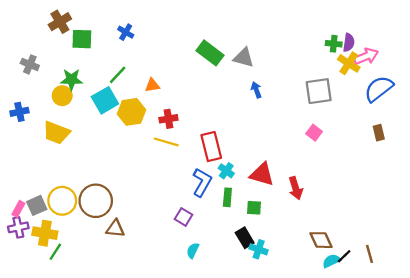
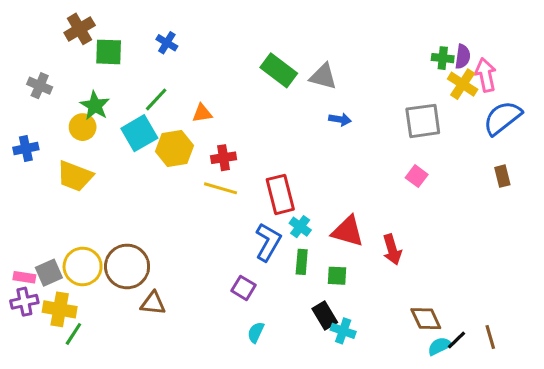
pink arrow: (366, 56) -> (486, 75), turned -80
green star: (71, 80) -> (95, 106), turned 30
blue arrow: (256, 90) -> (340, 119), turned 119
pink rectangle: (18, 209) -> (24, 277), turned 70

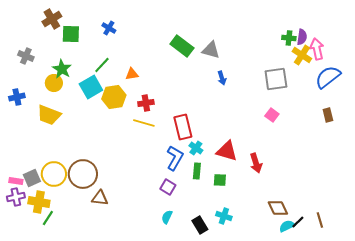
blue arrow: (340, 119) -> (222, 78), turned 64
purple square: (243, 288) -> (168, 187), moved
black rectangle: (325, 316) -> (200, 225), moved

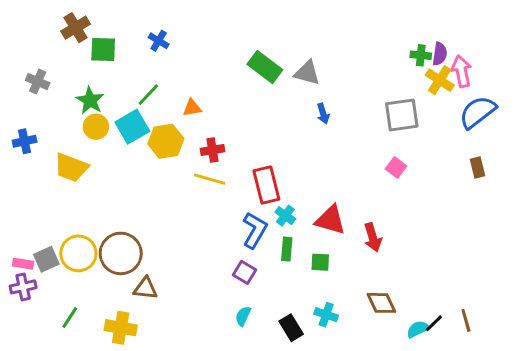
yellow circle: (54, 83) -> (96, 127), moved
yellow cross: (39, 202) -> (121, 328), moved
brown diamond: (278, 208) -> (381, 303), moved

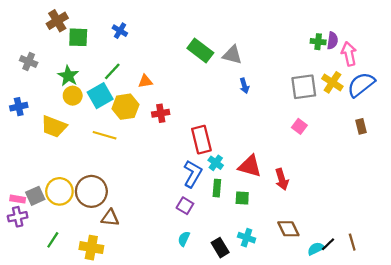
yellow cross: (440, 80) -> (332, 82), moved
yellow line: (210, 179) -> (105, 135), moved

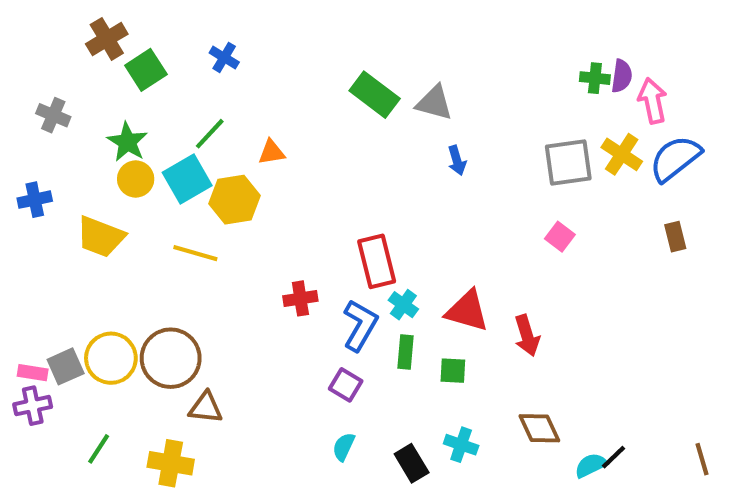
green square: (78, 37) -> (146, 70), turned -35
red cross: (161, 113) -> (300, 298), moved
brown line: (352, 242) -> (702, 459), moved

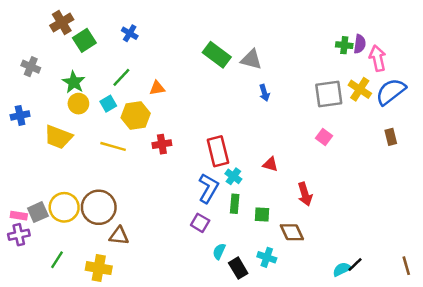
cyan square: (187, 179) -> (108, 104), size x0.6
red cross: (300, 298) -> (162, 144), moved
red triangle: (467, 311) -> (270, 164), moved, size x0.6
brown diamond: (539, 428) -> (292, 232), moved
cyan semicircle: (344, 447) -> (219, 251), moved

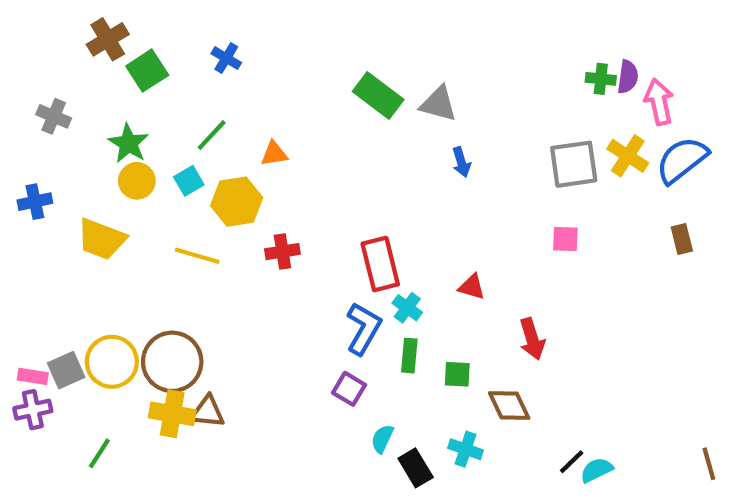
pink square: (324, 137) -> (565, 239), turned -35
black line: (355, 264) -> (572, 462), moved
yellow cross: (99, 268) -> (172, 414), moved

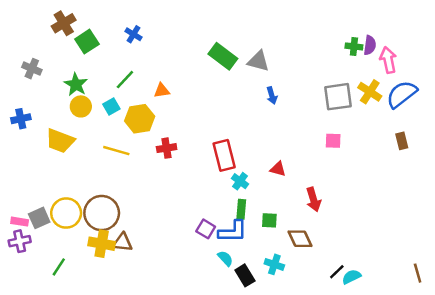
blue L-shape: (364, 329) -> (233, 231), moved, turned 60
cyan semicircle: (382, 439) -> (225, 258), turned 112

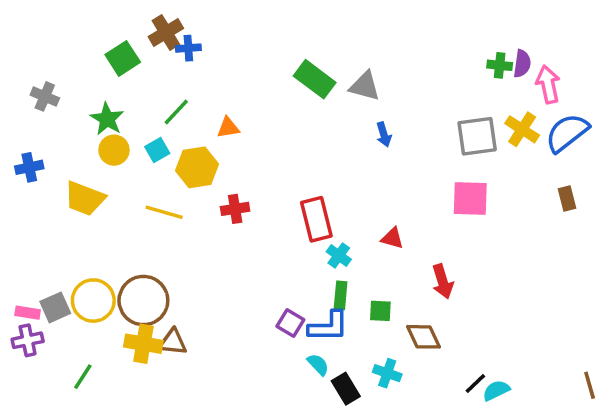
brown cross: (64, 23) -> (166, 32), moved
blue cross: (133, 34) -> (188, 48), turned -35
pink square: (333, 141) -> (470, 198), size x1.6

